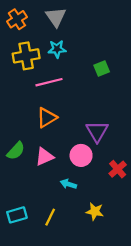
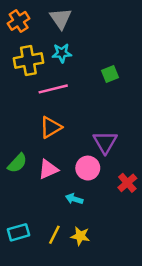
yellow star: (95, 212) -> (80, 236), moved

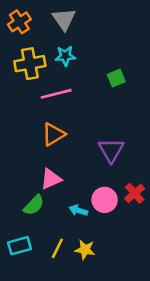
green semicircle: (17, 163) -> (34, 205), moved
pink circle: (88, 168) -> (105, 200), moved

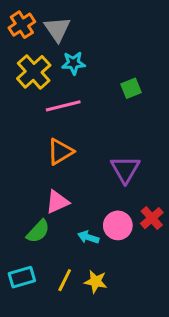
gray triangle: (64, 19) -> (57, 29), moved
yellow cross: (30, 64) -> (34, 72), turned -32

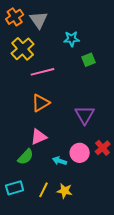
cyan star: (74, 63) -> (72, 39), moved

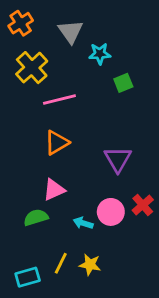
gray triangle: (39, 20) -> (71, 32), moved
green semicircle: (26, 157) -> (36, 217), turned -150
cyan rectangle: (15, 188) -> (28, 277), moved

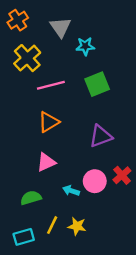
green square: (123, 83) -> (97, 84), moved, size x1.5
purple triangle: (118, 159) -> (101, 136), turned 40
green semicircle: (36, 217) -> (31, 198), moved

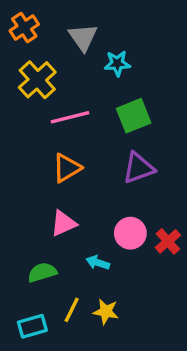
purple triangle: (101, 136) -> (139, 168), moved
pink circle: (95, 181) -> (130, 233), moved

